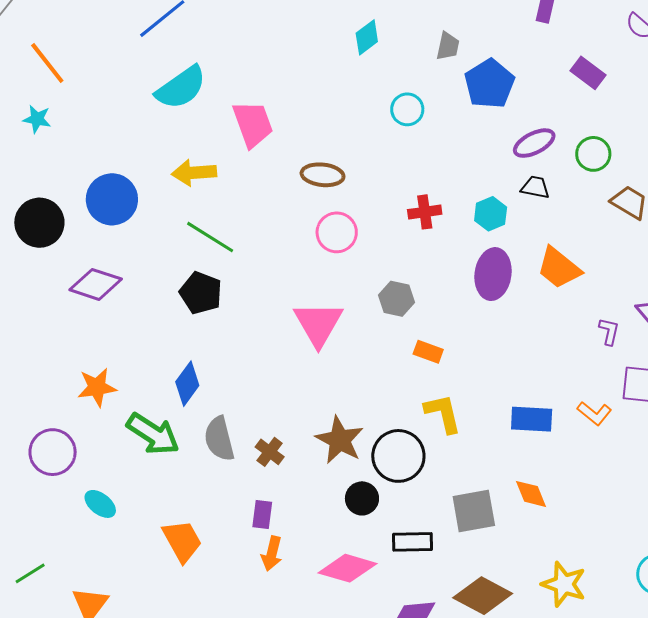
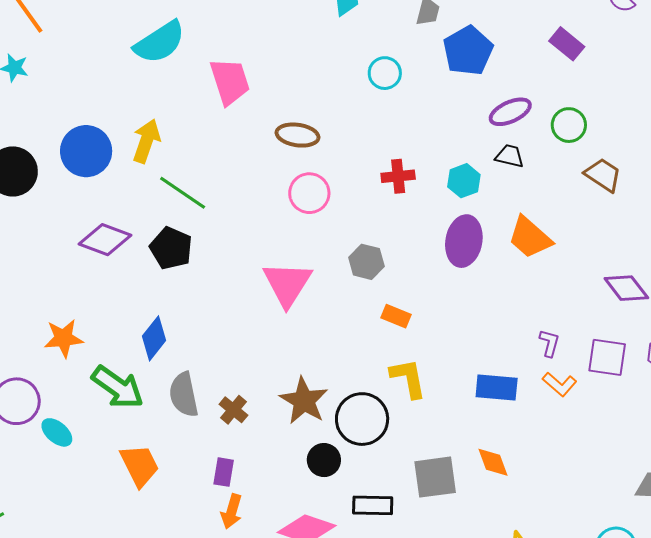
yellow arrow: (194, 173) -> (146, 141), moved, turned 111
purple diamond: (96, 284) -> (105, 240), moved
purple L-shape: (609, 331) -> (549, 343), moved
cyan ellipse: (100, 504) -> (57, 432), moved
orange trapezoid: (182, 541) -> (140, 465), moved

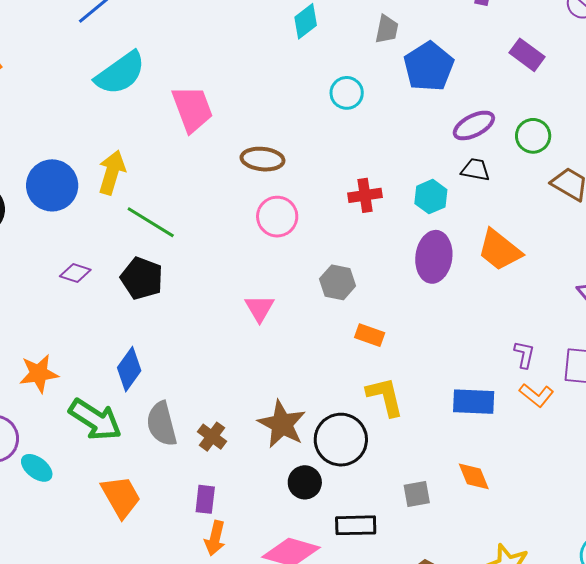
purple diamond: (105, 240) -> (75, 273), size x0.6
pink triangle: (287, 284) -> (260, 308), size x0.6
gray square: (435, 477) -> (417, 494), size x0.6

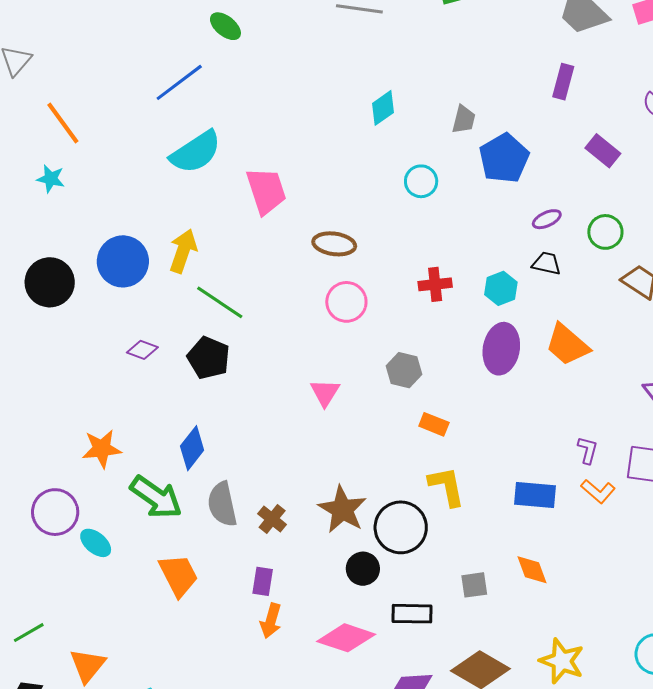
purple ellipse: (474, 125) -> (547, 219), size x0.7

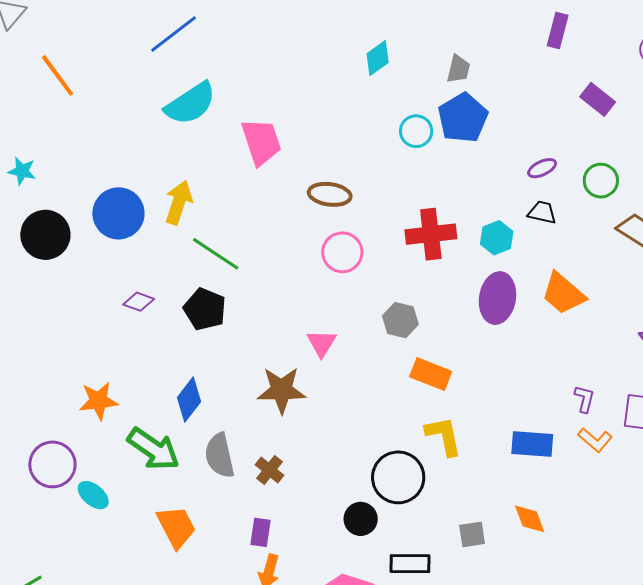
blue pentagon: (504, 158) -> (463, 118), moved
cyan star: (51, 179) -> (22, 171), moved
red cross: (435, 284) -> (431, 234), size x1.5
orange rectangle: (434, 424) -> (431, 374), size x1.4
brown star: (342, 509) -> (282, 390), moved, turned -30

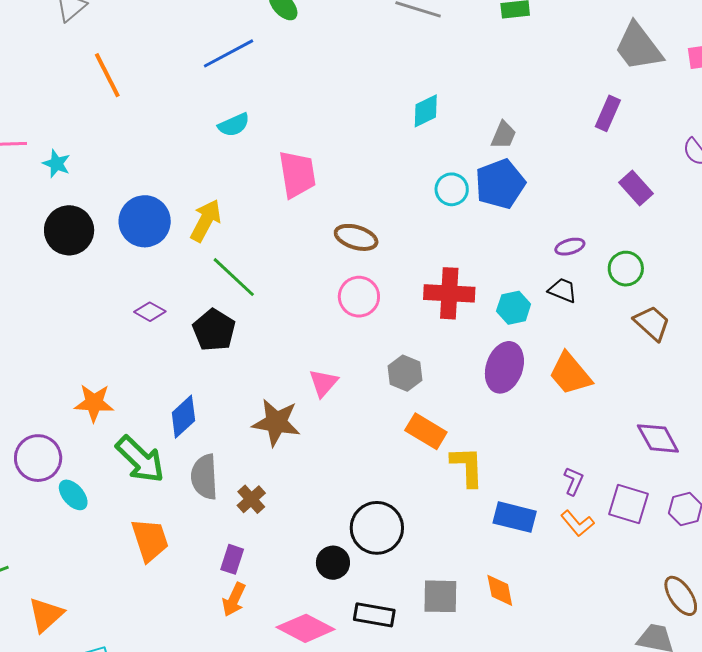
cyan semicircle: (190, 104) -> (234, 125), size x0.6
yellow L-shape: (444, 436) -> (467, 467), moved
gray square: (472, 534) -> (440, 596), size x1.4

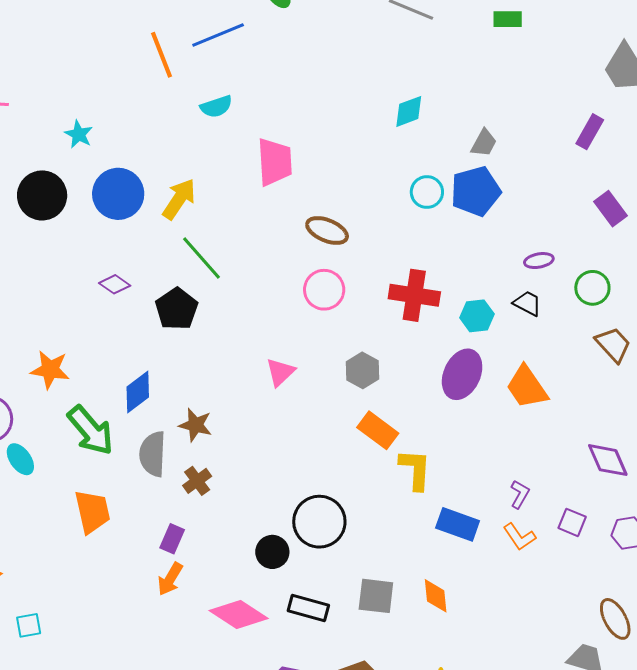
orange line: (107, 75) -> (161, 55), moved
cyan star: (56, 164) -> (79, 134), moved
brown star: (276, 422) -> (195, 425), moved, size x0.7
purple square: (628, 504) -> (572, 522), size x0.7

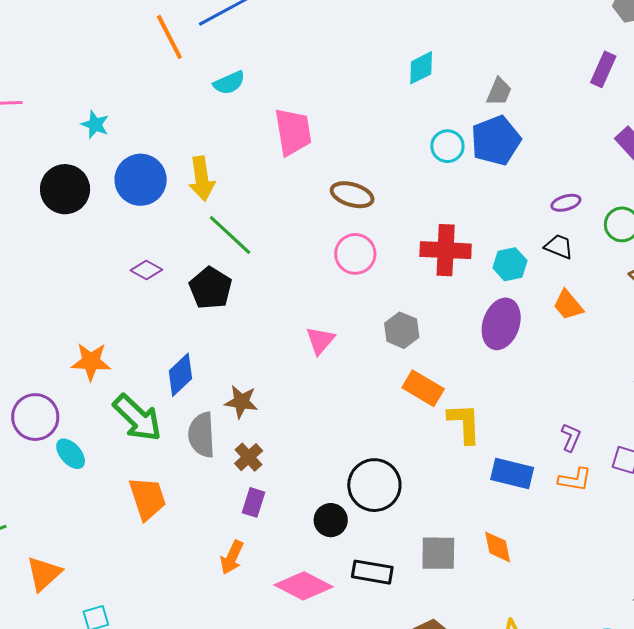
yellow arrow: (179, 199) -> (202, 179), turned 144
orange trapezoid: (527, 387) -> (568, 305), moved, size x0.7
orange L-shape: (519, 537) -> (575, 480), turned -40
purple rectangle: (172, 539) -> (253, 502), moved

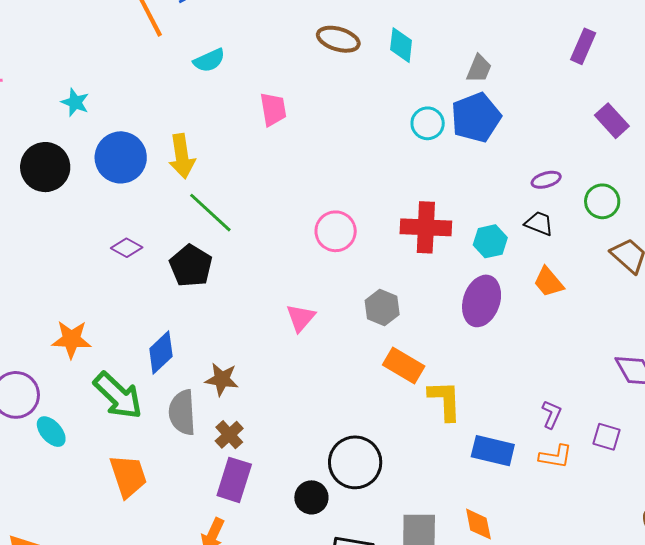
cyan diamond: (421, 68) -> (401, 45), turned -57
pink trapezoid: (293, 132) -> (273, 109), size x0.7
brown ellipse: (352, 195) -> (338, 39), moved
purple rectangle: (253, 502) -> (234, 480), size x1.5

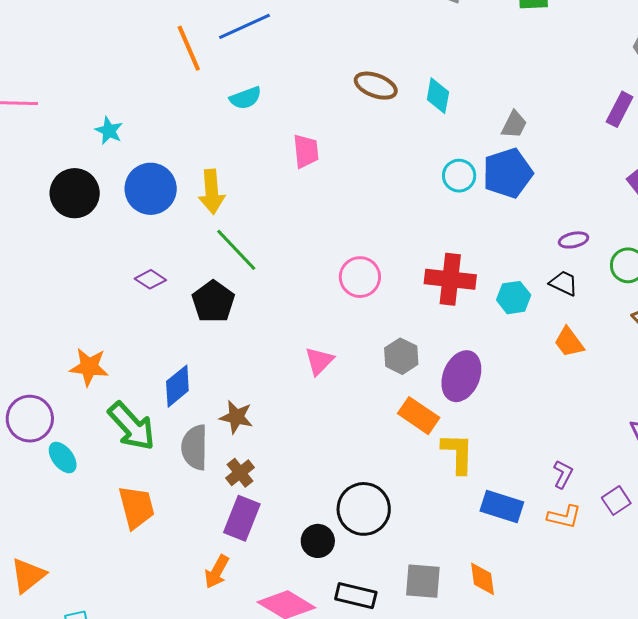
purple ellipse: (482, 301) -> (461, 376), moved
purple square: (607, 437) -> (616, 500), turned 36

